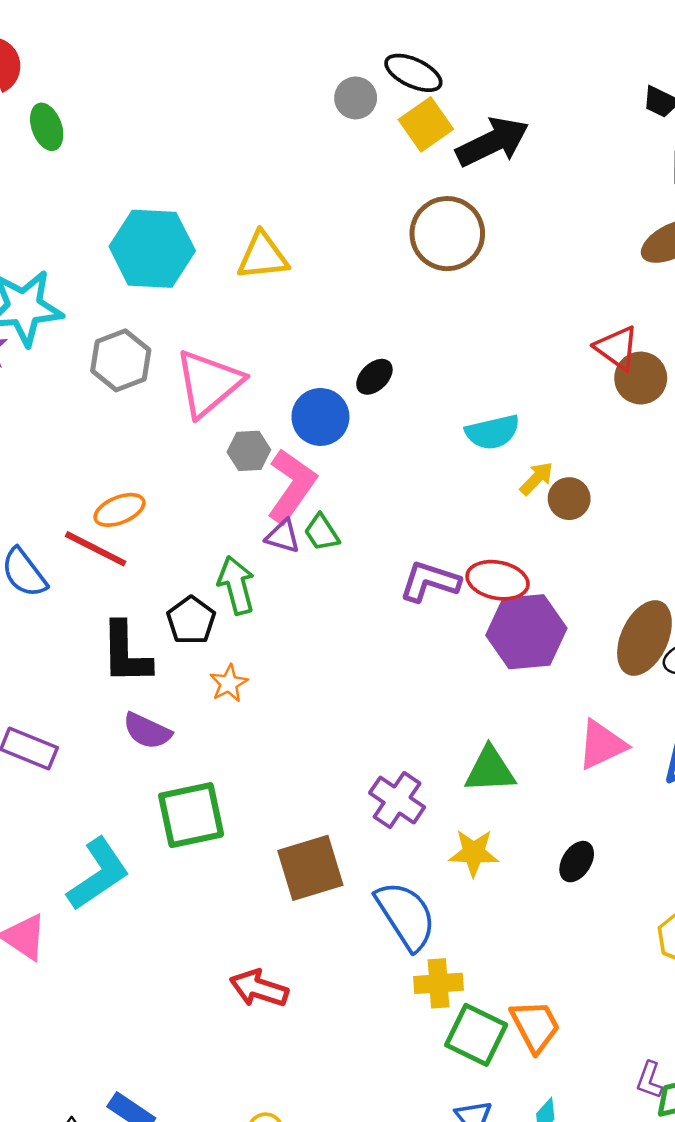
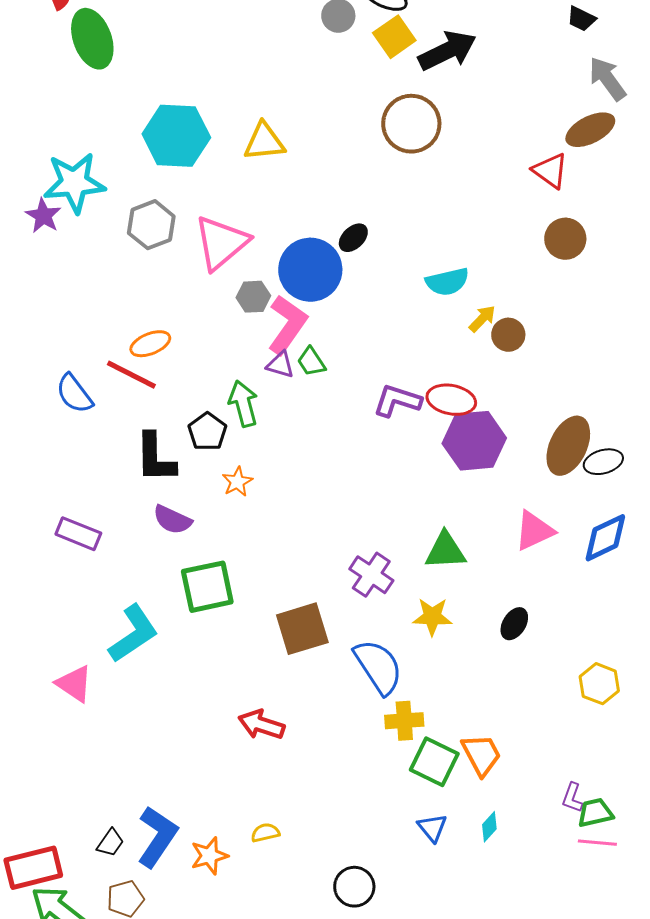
green ellipse: (47, 127) -> (92, 39), size x1.6
red triangle: (617, 348) -> (550, 171), moved
blue circle: (320, 417) -> (310, 270), size x1.4

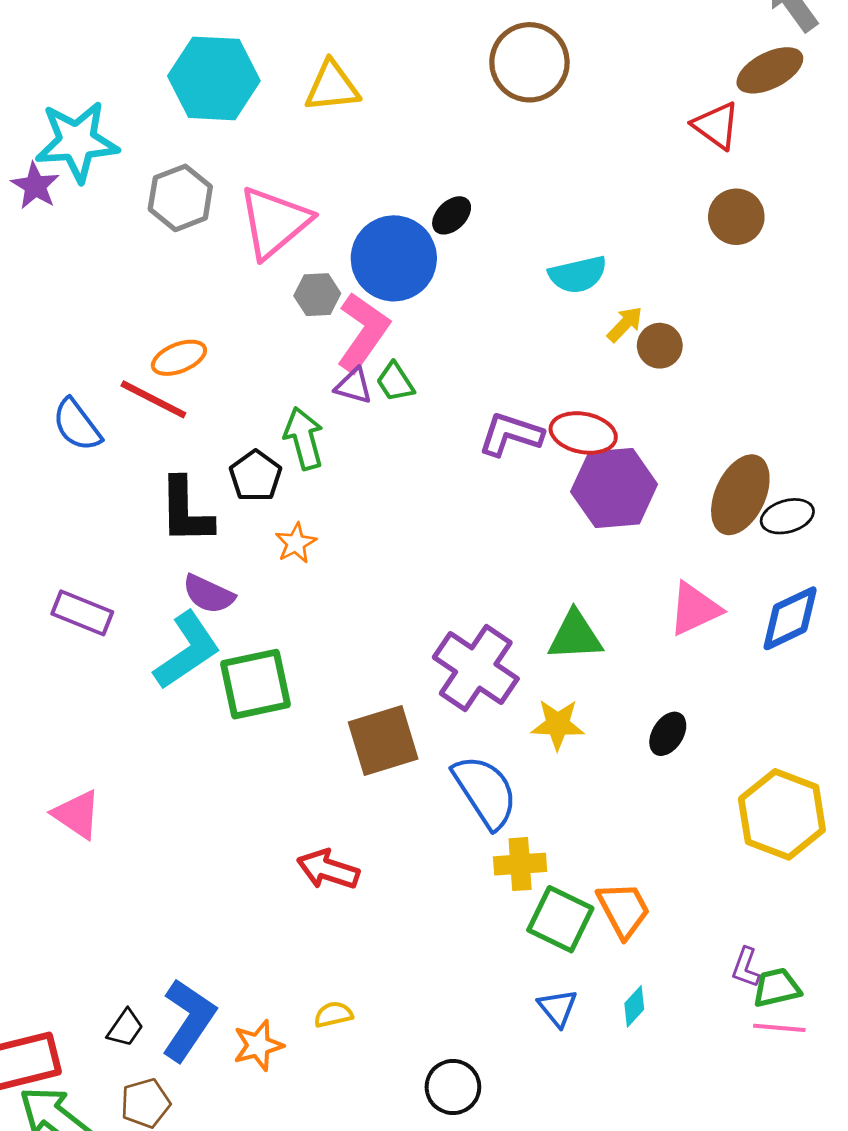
purple cross: (371, 575) -> (476, 668), size x1.4
cyan L-shape: (133, 634) -> (187, 651), moved
yellow hexagon: (599, 684) -> (782, 814), size x1.6

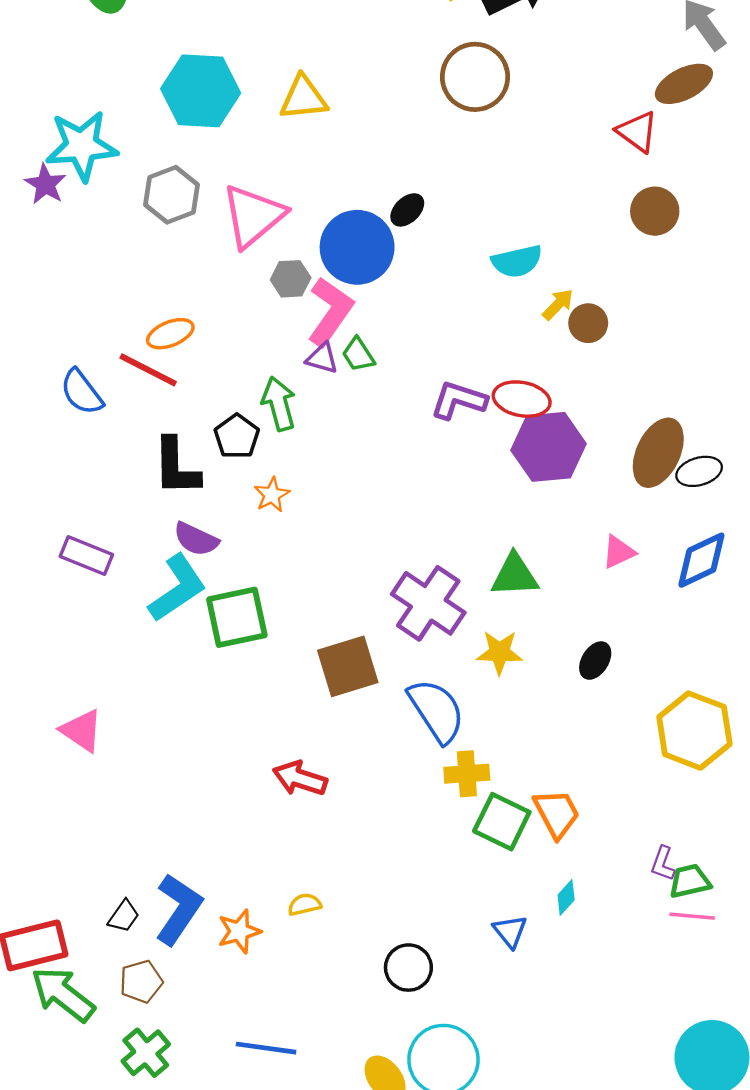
pink triangle: (695, 609) -> (619, 552), size x0.7
blue triangle: (558, 1008) -> (510, 931), moved

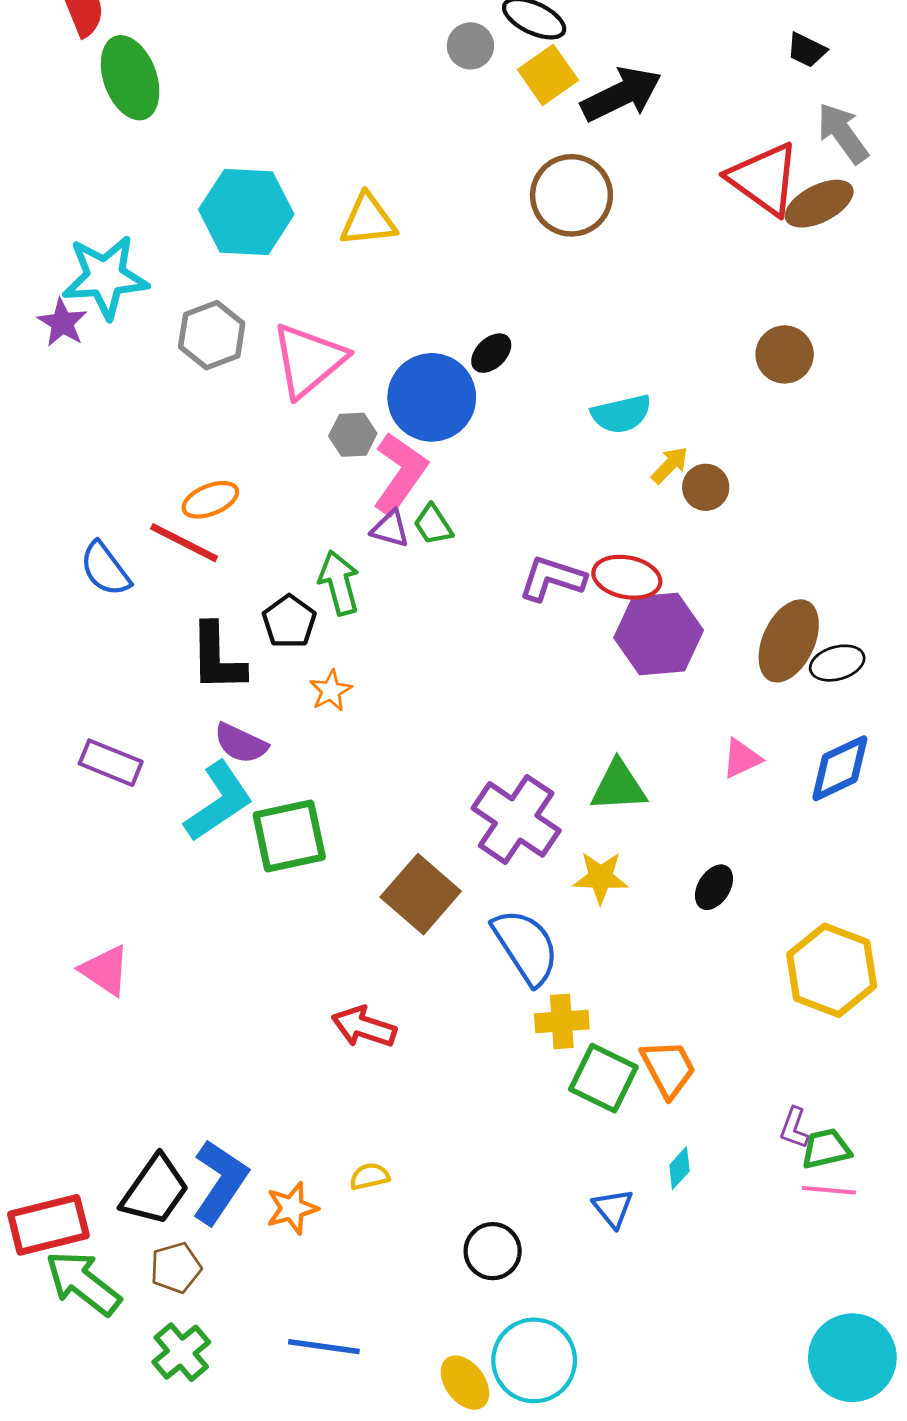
red triangle: (637, 132) -> (764, 179), moved, size x1.5
brown square: (348, 666) -> (421, 894), turned -32
black trapezoid: (124, 916) -> (155, 1190), size x1.8

